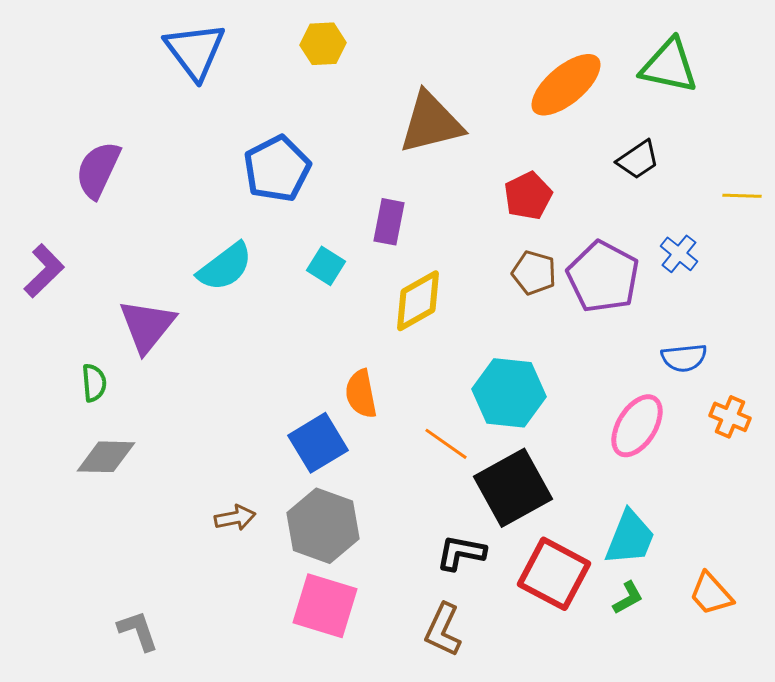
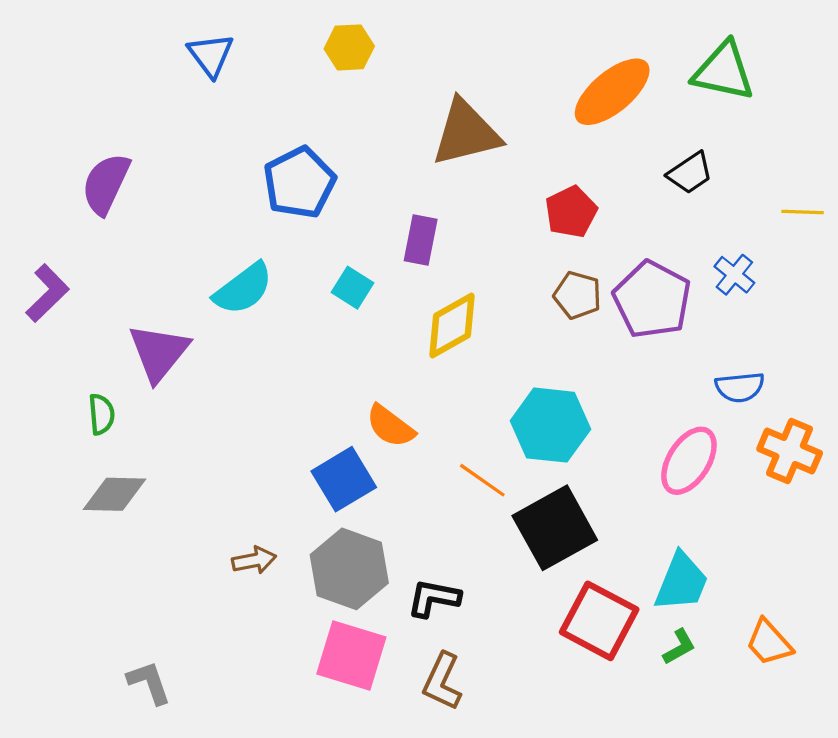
blue triangle: (195, 51) -> (211, 55), size x0.7
orange semicircle: (361, 394) -> (390, 426), turned -42
orange cross: (730, 417) -> (790, 451), size x1.4
black L-shape: (461, 553) -> (434, 598), moved
brown L-shape: (443, 630) -> (442, 681), moved

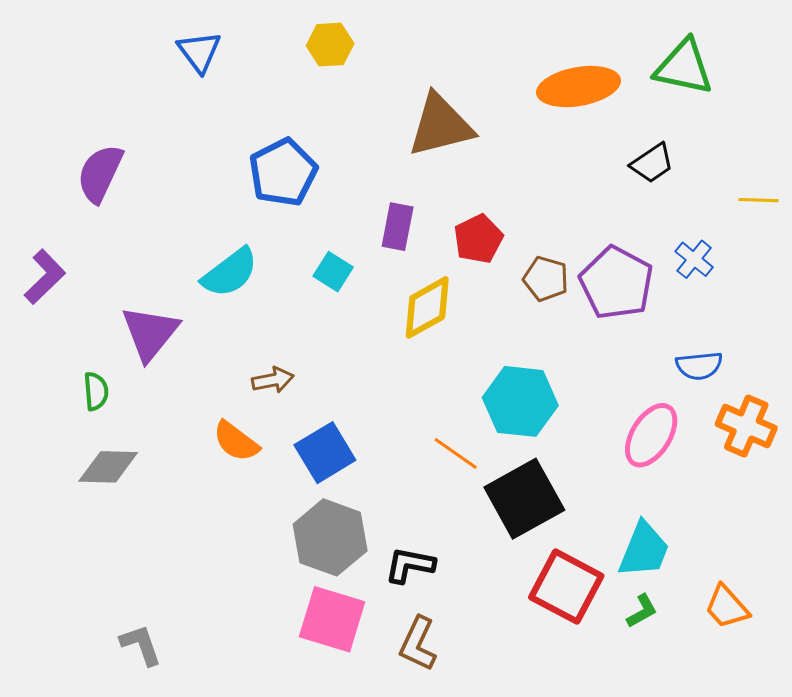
orange ellipse: (612, 92) -> (579, 87), turned 30
red pentagon: (571, 212) -> (478, 239), moved
orange semicircle: (390, 426) -> (236, 441), moved
brown arrow: (254, 560) -> (273, 380), moved

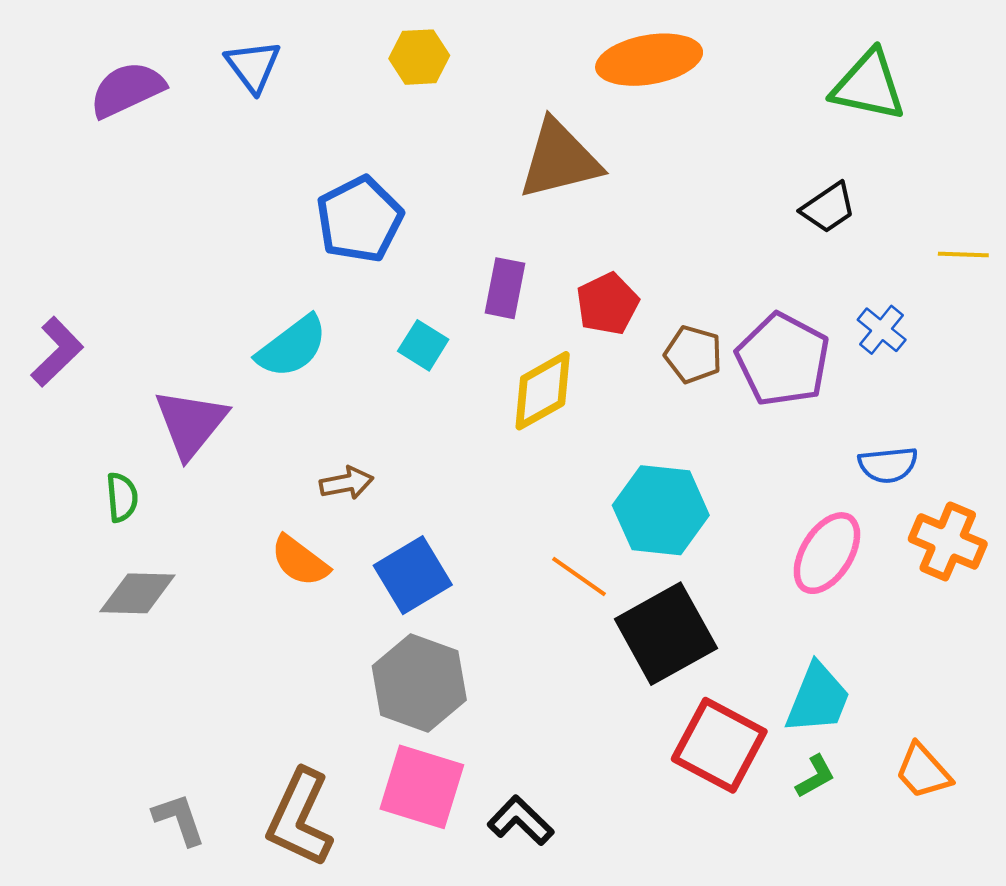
orange ellipse: (579, 87) -> (649, 60), moved
purple semicircle: (100, 173) -> (127, 90), moved, turned 40
black L-shape: (410, 565) -> (521, 821), moved, turned 33
brown L-shape: (418, 644) -> (300, 818), moved, size x1.4

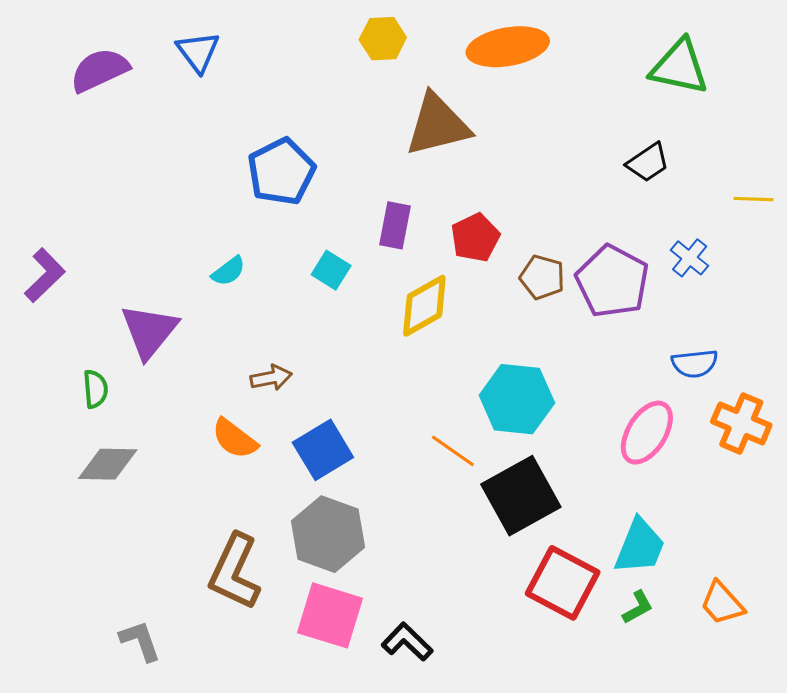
yellow hexagon: (419, 57) -> (383, 39), moved
cyan semicircle: (292, 347) -> (228, 271), size x0.6
brown L-shape: (300, 818) -> (235, 572), moved

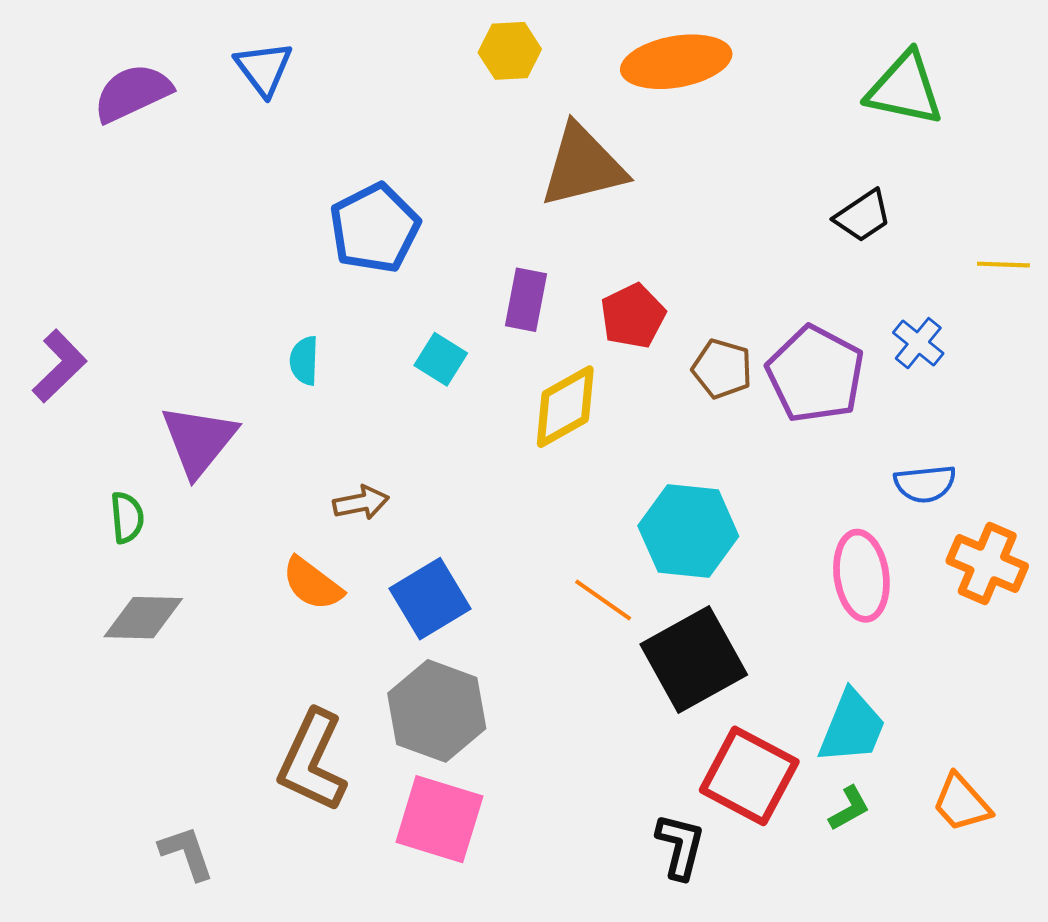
cyan semicircle: (228, 271) -> (304, 361), turned 129
pink ellipse: (647, 433) -> (861, 576), turned -40
black L-shape: (407, 642) -> (680, 846), moved, turned 60

